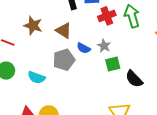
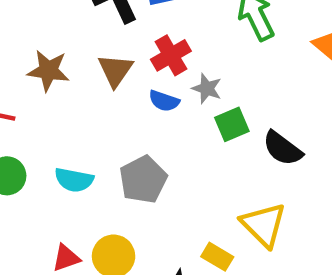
red cross: (107, 16) -> (171, 55), moved
brown triangle: (64, 31) -> (115, 70), turned 42
gray pentagon: (64, 60) -> (143, 179), moved

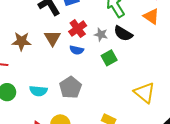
gray star: (207, 89) -> (101, 35), moved
black semicircle: (282, 148) -> (123, 34), moved
yellow triangle: (264, 225) -> (144, 93), moved

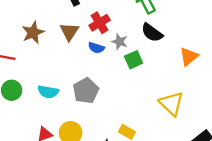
orange triangle: (151, 16) -> (189, 57), moved, turned 42
gray star: (101, 35) -> (120, 42), moved
brown star: (21, 41) -> (33, 32), turned -30

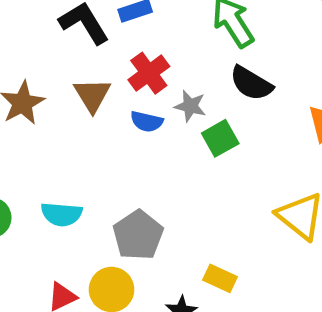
gray pentagon: (86, 91) -> (138, 235), moved

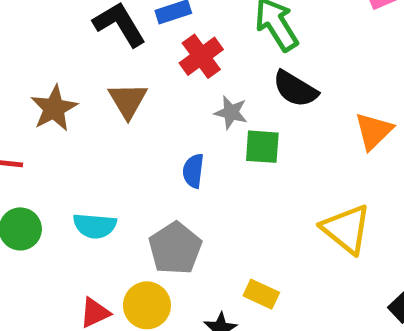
red cross: (149, 73) -> (201, 56), moved
blue semicircle: (147, 122) -> (193, 171), moved, turned 84
green square: (220, 138) -> (262, 147), turned 33

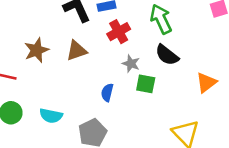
brown triangle: (128, 100) -> (77, 51), turned 35

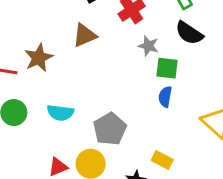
brown star: (37, 50) -> (39, 58), moved
blue semicircle: (107, 93) -> (165, 97), moved

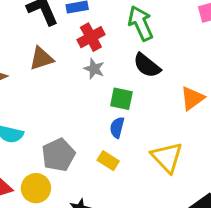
gray star: (148, 46) -> (94, 69), moved
yellow rectangle: (162, 160) -> (108, 161), moved

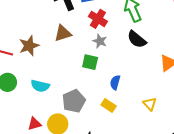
red cross: (91, 37) -> (98, 19), turned -30
green square: (121, 99) -> (90, 62), moved
yellow triangle: (167, 157) -> (150, 104), size x0.6

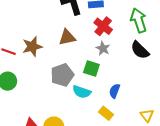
cyan semicircle: (40, 86) -> (82, 92), moved
gray pentagon: (74, 101) -> (62, 75), moved

